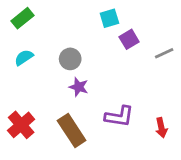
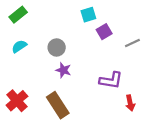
purple L-shape: (119, 116) -> (111, 80), moved

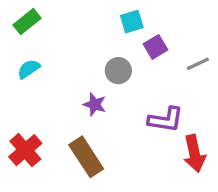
gray circle: (57, 47) -> (118, 71), moved
red arrow: (130, 103) -> (194, 153), size x1.5

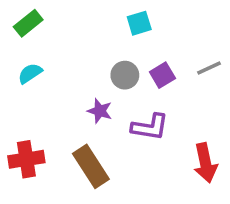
purple square: (155, 47) -> (162, 75), moved
purple L-shape: (166, 120) -> (150, 127), moved
red cross: (25, 150) -> (26, 159), turned 32

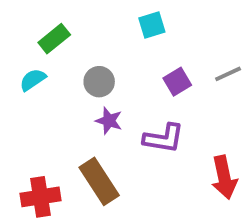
green rectangle: (28, 23) -> (54, 39), moved
gray circle: (125, 75) -> (99, 82), moved
red cross: (26, 159) -> (41, 197), moved

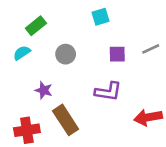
purple square: (177, 82) -> (117, 54), turned 30
purple star: (109, 121) -> (44, 90), moved
red arrow: (224, 177) -> (148, 117), turned 92

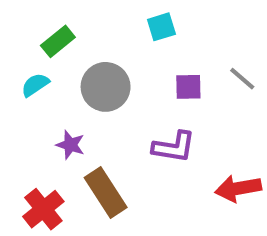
gray line: (151, 49) -> (242, 79), turned 66
gray circle: (66, 54) -> (106, 87), size x1.5
red cross: (27, 130) -> (43, 209), turned -30

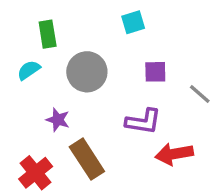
green rectangle: (58, 41) -> (48, 34), turned -60
gray line: (242, 79) -> (200, 94), moved
red arrow: (238, 188) -> (174, 154), moved

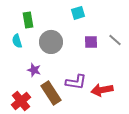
cyan semicircle: (29, 70) -> (17, 41), turned -72
gray line: (200, 94) -> (115, 40), moved
purple L-shape: (143, 121) -> (76, 82), moved

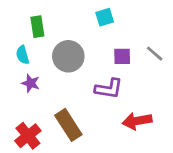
purple star: (34, 70) -> (31, 83), moved
purple L-shape: (76, 82) -> (109, 89), moved

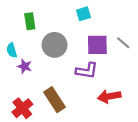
cyan semicircle: (23, 55) -> (12, 50), moved
purple square: (122, 56) -> (97, 45), size x1.5

